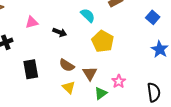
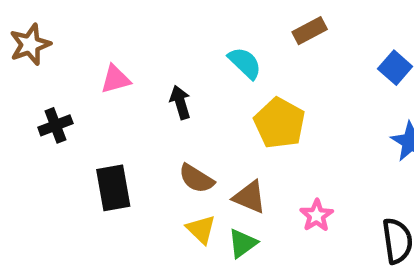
black arrow: (60, 32) -> (180, 102), turned -128
brown triangle: (90, 73) -> (250, 197), turned -35
green triangle: (101, 93) -> (243, 243), moved

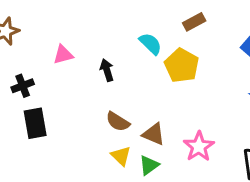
yellow pentagon: (280, 123) -> (182, 65), moved
black rectangle: (113, 188) -> (35, 123), moved
pink star: (317, 215) -> (199, 147), size x1.4

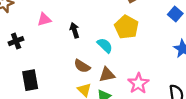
cyan semicircle: (151, 44) -> (105, 45), moved
black rectangle: (35, 123) -> (30, 80), moved
brown triangle: (154, 134) -> (107, 75), turned -35

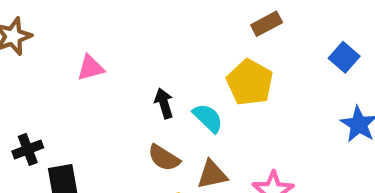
black arrow: (75, 30) -> (164, 103), moved
black cross: (16, 41) -> (28, 149), moved

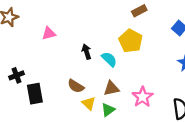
brown semicircle: (164, 158) -> (76, 86), moved

